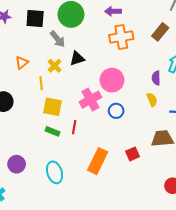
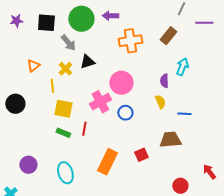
purple arrow: (113, 11) -> (110, 16), moved

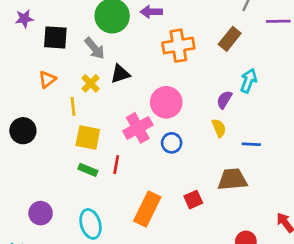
black square: (46, 23) -> (55, 37), moved
purple semicircle: (164, 81) -> (224, 100), turned 32

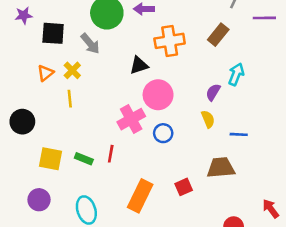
black triangle: (120, 74) -> (139, 65), moved
yellow cross: (91, 83) -> (72, 70), moved
yellow square: (88, 137) -> (51, 159), moved

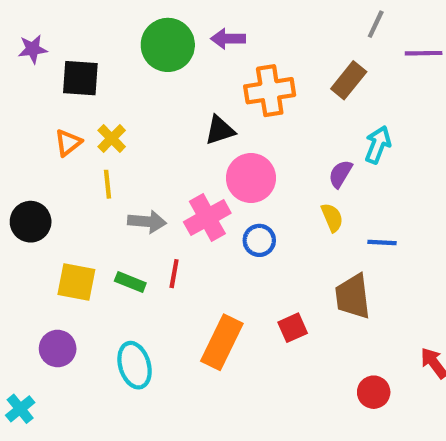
gray arrow: (90, 44) -> (147, 222), moved, turned -45
brown trapezoid: (221, 168) -> (353, 297), turned -92

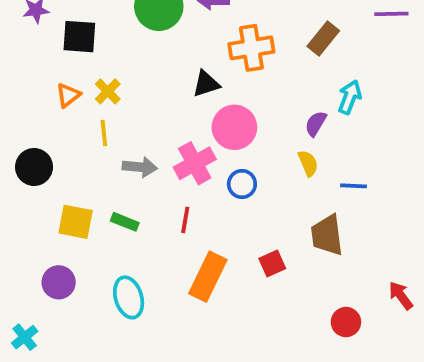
red line: (174, 274) -> (185, 220), moved

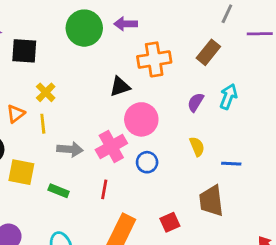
orange triangle: (68, 95) -> (16, 114), moved
purple semicircle: (316, 124) -> (196, 102), moved
yellow square: (76, 222) -> (21, 172), moved

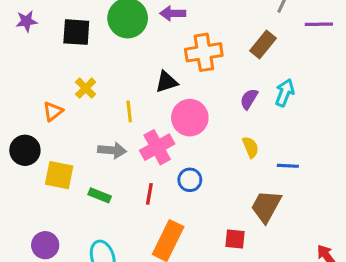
black square: (24, 51) -> (76, 32), moved
yellow line: (43, 124) -> (129, 111), moved
blue circle: (147, 162) -> (190, 180), moved
brown trapezoid: (211, 201) -> (266, 206), turned 36
red square: (170, 222) -> (235, 239), moved, turned 30

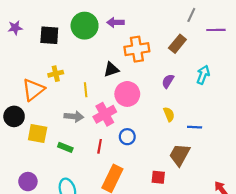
yellow cross: (86, 88) -> (56, 74), turned 32
cyan arrow: (285, 93) -> (203, 75), moved
orange triangle: (53, 111) -> (33, 90), size x1.6

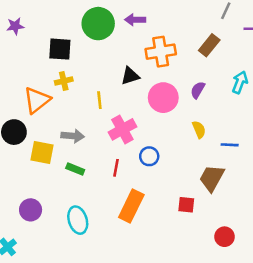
black square: (49, 35) -> (60, 49), moved
pink circle: (127, 94) -> (163, 98), moved
gray arrow: (74, 116) -> (73, 136), moved

